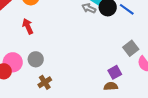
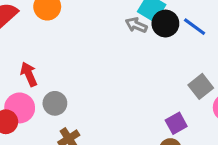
red arrow: (28, 26) -> (29, 74), moved

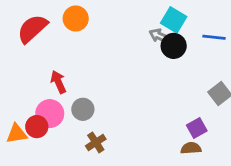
black circle: (165, 24) -> (174, 46), moved
blue line: (195, 27) -> (214, 37), turned -30

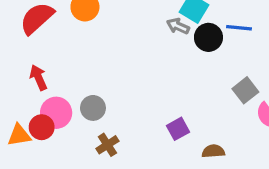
black circle: (174, 46) -> (208, 37), moved
red arrow: (58, 82) -> (38, 77), moved
purple square: (197, 128) -> (178, 129), moved

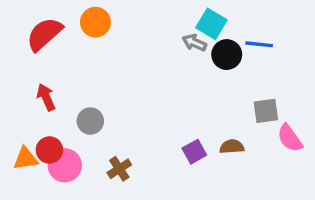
gray square: (245, 90) -> (266, 111), turned 30
gray circle: (93, 108) -> (90, 121), moved
pink circle: (56, 113) -> (65, 165), moved
brown semicircle: (213, 151) -> (232, 147), moved

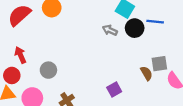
gray arrow: (194, 43) -> (110, 30), moved
brown semicircle: (232, 147) -> (146, 73), moved, turned 64
red circle: (49, 150) -> (12, 75), moved

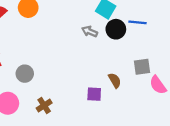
brown semicircle: (146, 73) -> (115, 80), moved
purple square: (114, 89) -> (94, 94), turned 32

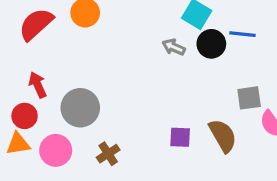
gray circle: (25, 74) -> (80, 108), size x1.5
brown semicircle: (115, 80) -> (223, 136), moved, size x1.5

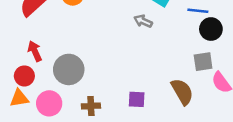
black circle: (211, 44) -> (211, 29), moved
purple square: (180, 137) -> (137, 99), moved
brown cross: (108, 154) -> (91, 106), turned 30

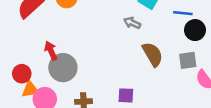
red arrow: (35, 51) -> (51, 51), moved
brown semicircle: (182, 92) -> (153, 54), moved
orange triangle: (19, 98) -> (30, 89), moved

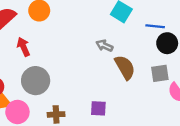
gray arrow: (132, 23) -> (104, 46), moved
red arrow: (51, 51) -> (24, 47), moved

